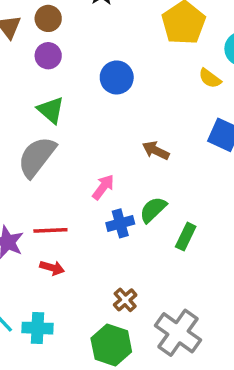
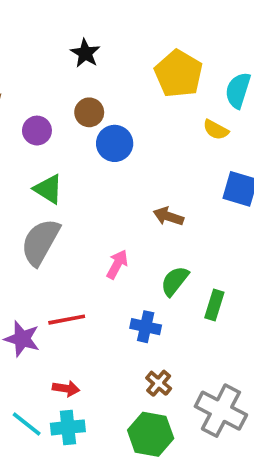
brown circle: (48, 18) -> (89, 112), moved
blue cross: (120, 223) -> (146, 327), moved, turned 36
red arrow: (52, 268) -> (66, 389), moved

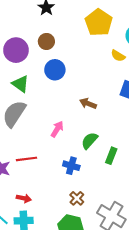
purple circle: (37, 131) -> (16, 50), size x1.5
blue circle: (115, 143) -> (55, 70), moved

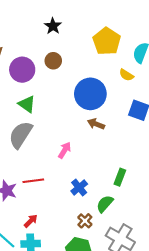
blue circle: (55, 70) -> (90, 94), moved, size x1.5
green semicircle: (89, 141) -> (105, 204), moved
blue cross: (71, 166) -> (79, 188), turned 35
red arrow: (24, 198) -> (31, 221), turned -56

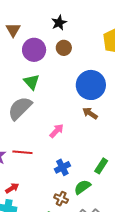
black star: (53, 26) -> (59, 23), moved
brown cross: (85, 221) -> (61, 199), turned -32

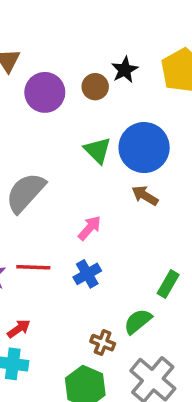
black star: (59, 23) -> (125, 70), moved
green triangle: (32, 82) -> (98, 150), moved
blue cross: (62, 167) -> (87, 274), moved

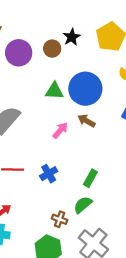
green triangle: (98, 150) -> (54, 91), turned -42
pink arrow: (90, 228) -> (60, 130), moved
green rectangle: (168, 284) -> (90, 178), moved

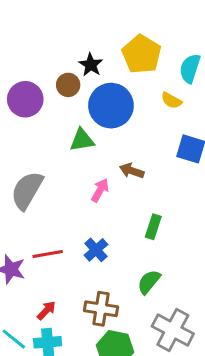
blue circle: (85, 89) -> (111, 106), moved
green rectangle: (90, 178) -> (153, 227), moved
brown cross: (60, 219) -> (101, 309), moved, size x1.5

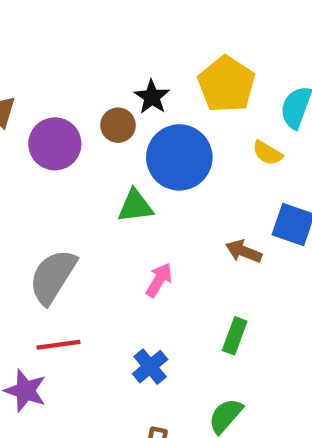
brown arrow: (132, 171) -> (244, 251), moved
red line: (48, 254) -> (58, 345), moved

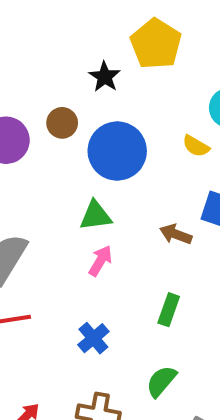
yellow pentagon: (226, 84) -> (156, 44), moved
black star: (152, 97) -> (105, 77), moved
green triangle: (135, 206) -> (96, 216), moved

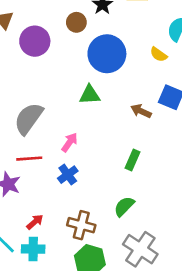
brown circle: (62, 123) -> (76, 22), moved
pink arrow: (100, 261) -> (70, 142), moved
blue cross: (93, 338) -> (68, 175), moved

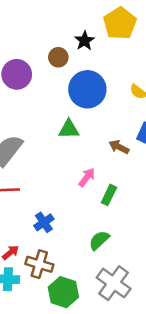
pink arrow: (70, 142) -> (87, 177), moved
blue cross: (68, 175) -> (44, 222), moved
brown cross: (81, 225) -> (39, 264), moved

